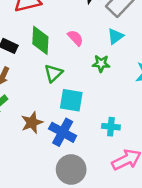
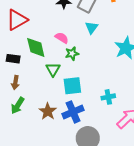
green star: (101, 64) -> (72, 54), moved
blue cross: (63, 132) -> (73, 112), turned -35

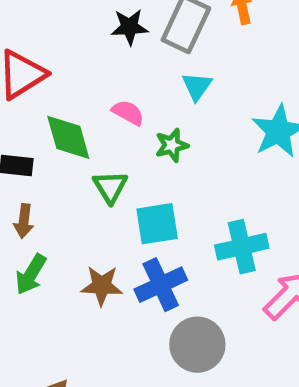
green star: (72, 54) -> (172, 145), moved
cyan cross: (108, 97) -> (242, 247), size x1.5
brown star: (48, 111) -> (102, 286), turned -30

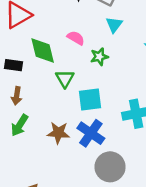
blue cross: (161, 285) -> (91, 133), turned -32

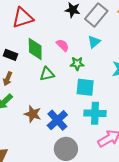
green triangle: (65, 78) -> (47, 74), turned 35
cyan square: (90, 100) -> (85, 87), moved

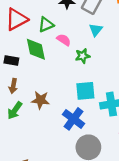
green triangle: (47, 74) -> (46, 25), moved
cyan square: (85, 87) -> (85, 91), moved
brown star: (33, 114) -> (40, 100), moved

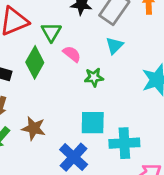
green triangle: (46, 25) -> (51, 32), turned -42
green diamond: (36, 49) -> (35, 62), turned 35

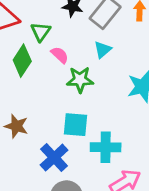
green star: (94, 77) -> (80, 80), size x1.4

